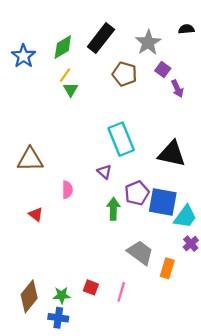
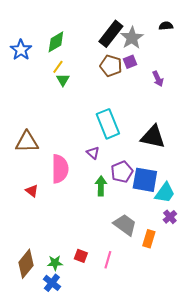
black rectangle: (101, 38) -> (111, 34), moved
purple square: (163, 69) -> (130, 62), moved, turned 32
pink semicircle: (67, 190) -> (60, 169), size x1.8
blue cross: (58, 318) -> (52, 283), turned 30

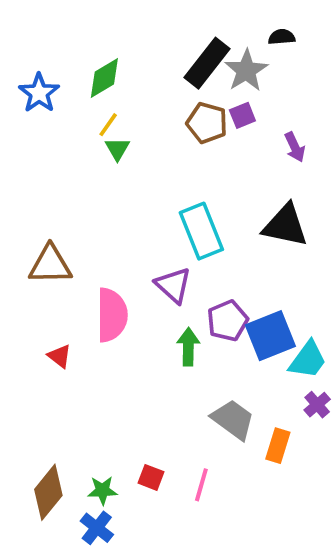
black semicircle: (166, 26) -> (282, 37), moved
black triangle: (153, 137) -> (285, 225), moved
purple triangle: (93, 153) -> (173, 285), size x1.5
blue square: (145, 180) -> (270, 336), turned -32

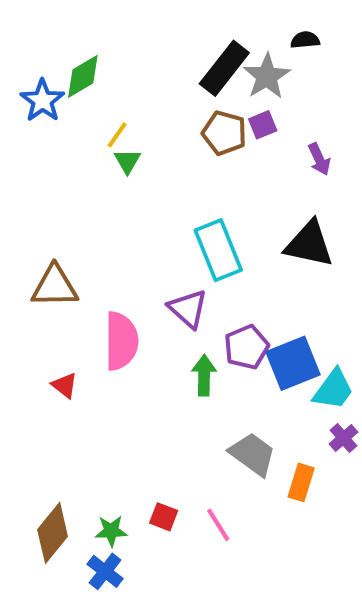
green diamond: (104, 78) -> (83, 76), moved
pink line: (201, 485) -> (218, 525), turned -48

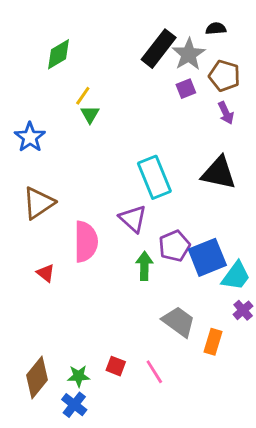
blue star: (42, 101) -> (30, 137), moved
brown pentagon: (224, 133) -> (224, 76), moved
brown triangle: (55, 286) -> (38, 203), turned -33

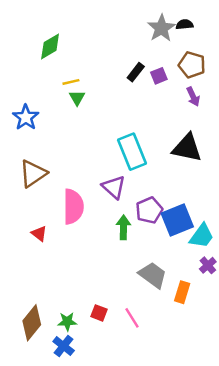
black rectangle: (159, 49) -> (136, 72), moved, size x0.6
gray star: (189, 54) -> (161, 28), moved
yellow line: (83, 96) -> (71, 82), turned 42

